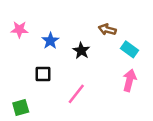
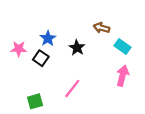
pink star: (19, 30) -> (19, 49), moved
black square: (43, 74) -> (41, 58), moved, turned 35
green square: (21, 107) -> (35, 101), moved

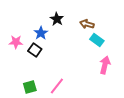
cyan rectangle: (122, 47) -> (97, 40), moved
black star: (77, 48) -> (57, 19), moved
pink line: (72, 88) -> (57, 86), moved

